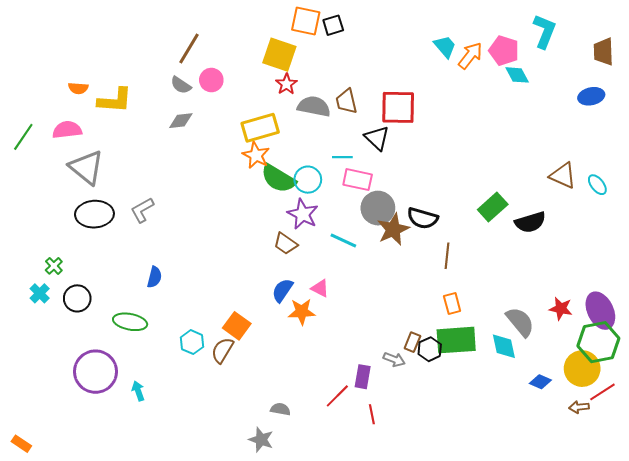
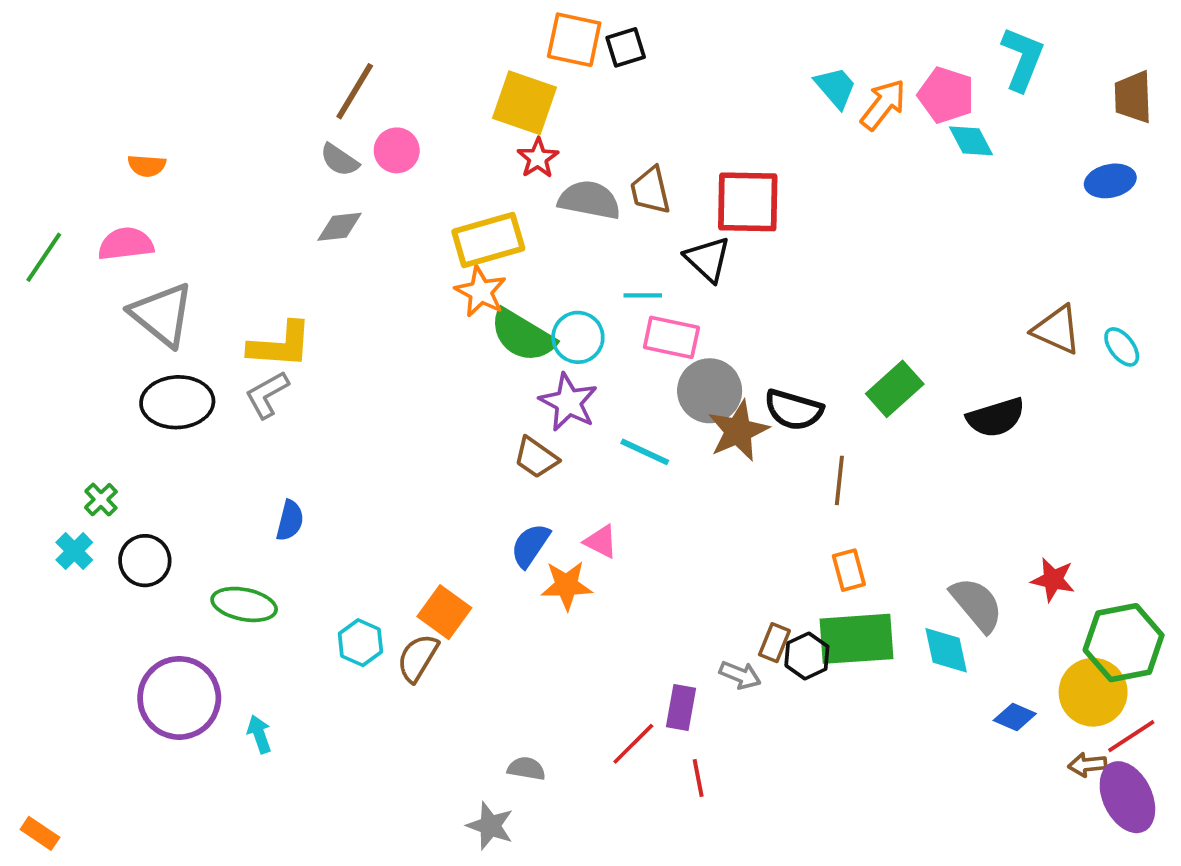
yellow L-shape: (115, 100) -> (280, 345), moved
green rectangle: (493, 207) -> (895, 389), moved
purple ellipse: (600, 311) -> (1127, 797), moved

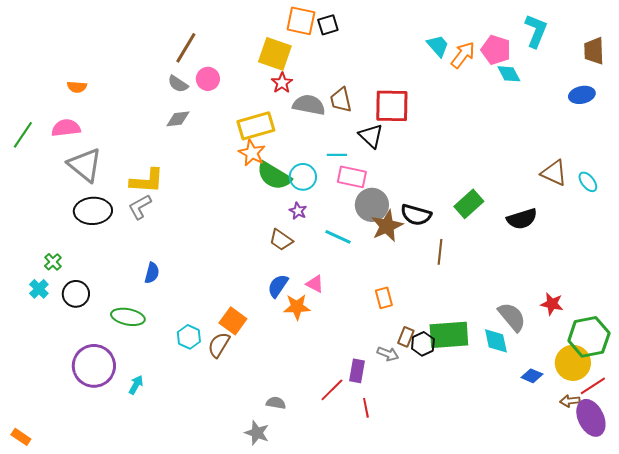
purple star: (568, 402) -> (298, 211), size x0.6
orange rectangle: (849, 570) -> (384, 298), moved
cyan arrow: (259, 734) -> (136, 385), turned 48

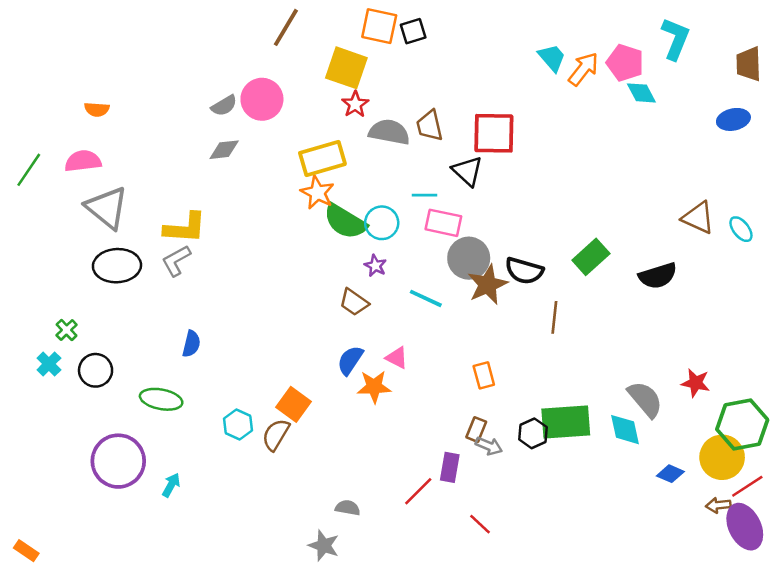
brown line: (186, 48) -> (286, 27), moved
pink circle: (208, 79) -> (262, 99), size x1.4
gray semicircle: (178, 84) -> (224, 106), turned -65
brown rectangle: (406, 337) -> (476, 430), moved
red line: (366, 408) -> (480, 524), moved, turned -36

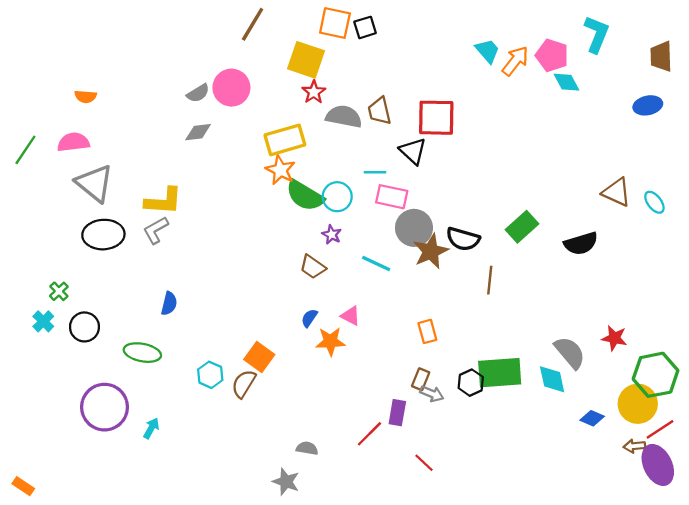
blue semicircle: (350, 360) -> (309, 318), size x0.7

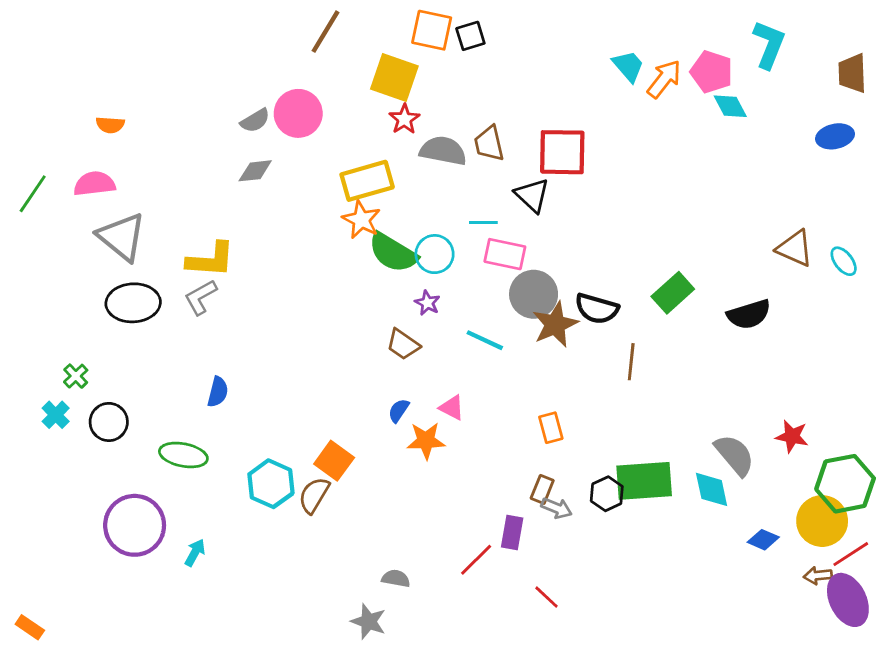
cyan hexagon: (210, 375) -> (271, 484), size x1.4

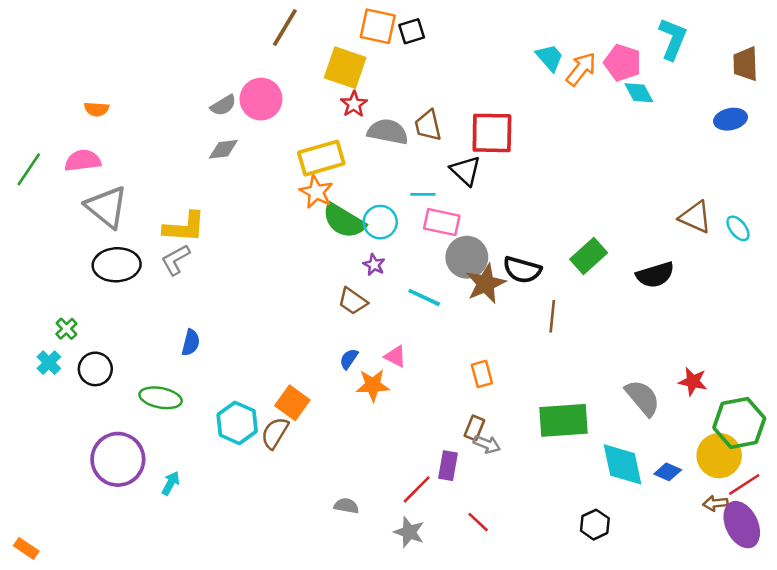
cyan diamond: (712, 489) -> (623, 464), moved, size x1.4
black hexagon: (607, 494) -> (595, 525), moved
gray star: (369, 621) -> (409, 532), moved

